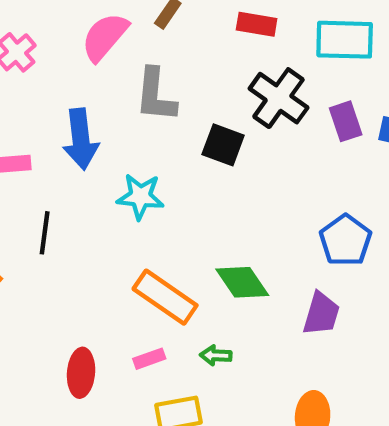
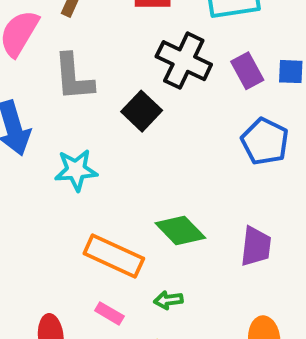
black square: (223, 145) -> (142, 111), turned 33
blue pentagon: (345, 240) -> (265, 141), moved
pink rectangle: (149, 359) -> (109, 313), turned 60

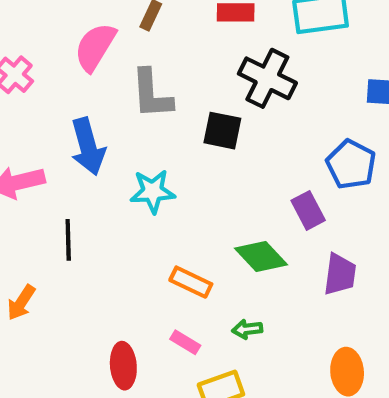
purple rectangle: (247, 71) -> (308, 210), moved
black square: (142, 111) -> (222, 131), turned -33
orange rectangle: (114, 256) -> (191, 282), size x0.7

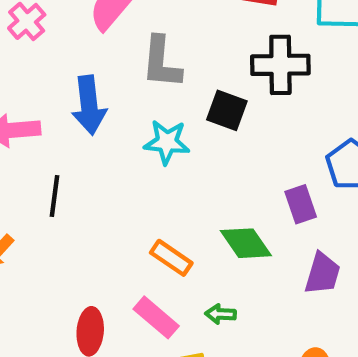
black cross: (267, 78) -> (280, 65), turned -36
cyan star: (153, 191) -> (167, 142), moved
pink rectangle: (185, 342) -> (156, 317), size x1.5

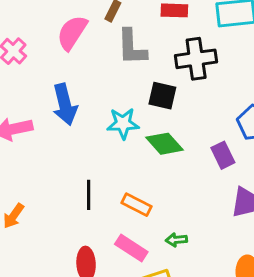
gray L-shape: (161, 62) -> (132, 47), moved
black line: (54, 196) -> (89, 195), moved
green diamond: (246, 243) -> (165, 144), moved

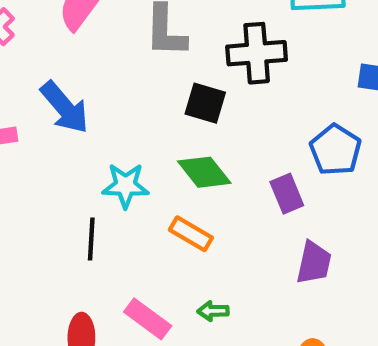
blue arrow: (65, 104) -> (65, 107), turned -30
cyan star: (123, 123) -> (126, 186), moved
orange rectangle: (137, 205) -> (191, 234), moved

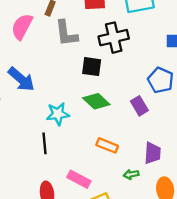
orange rectangle: (191, 234) -> (107, 145), moved
purple trapezoid: (314, 263) -> (153, 153), moved
green arrow: (213, 311) -> (131, 174), moved

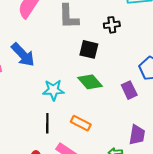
black cross: (114, 38) -> (112, 25), size x0.6
black line: (45, 143) -> (47, 123), moved
orange rectangle: (107, 145) -> (81, 123), moved

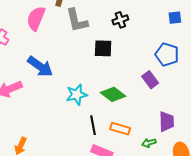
green diamond: (90, 82) -> (113, 94), moved
black line: (47, 123) -> (93, 125), moved
orange rectangle: (81, 123) -> (120, 129), moved

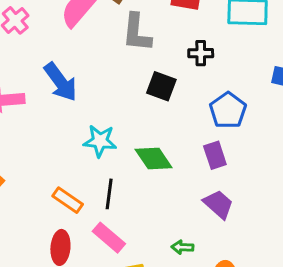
blue pentagon: (167, 54) -> (228, 110), moved
purple trapezoid: (167, 122) -> (218, 204), moved, turned -65
orange rectangle: (120, 129) -> (68, 200), moved

